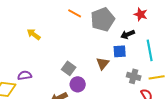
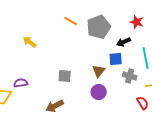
gray square: (69, 68) -> (65, 76), turned -32
gray cross: (134, 76) -> (130, 76), moved
purple circle: (78, 84) -> (99, 92), moved

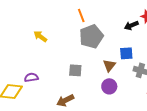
orange line: (71, 21) -> (81, 15), turned 40
gray pentagon: (99, 27) -> (91, 36), moved
black arrow: (124, 42) -> (131, 25), moved

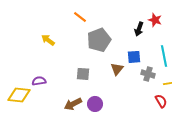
orange line: (81, 15) -> (80, 17), moved, turned -32
black arrow: (131, 25) -> (139, 29), turned -48
purple circle: (109, 86) -> (95, 104), moved

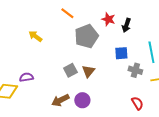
red star: (155, 20) -> (108, 19), moved
brown triangle: (117, 69) -> (88, 71), moved
gray square: (83, 74) -> (70, 70), turned -32
red semicircle: (161, 101) -> (137, 103), moved

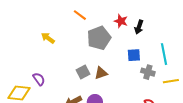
brown triangle: (88, 71) -> (101, 73), turned 32
purple semicircle: (26, 77) -> (39, 79), turned 64

